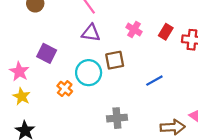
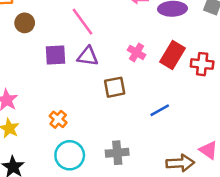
red rectangle: (166, 32) -> (172, 55), size x1.5
purple square: (47, 53) -> (56, 55), moved, turned -30
cyan circle: (89, 73) -> (70, 155), moved

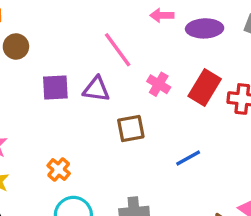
pink line: (83, 22) -> (118, 50), moved

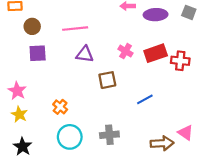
pink line: (118, 50) -> (75, 29), moved, turned -60
purple square: (55, 88) -> (38, 53), moved
red rectangle: (205, 88) -> (156, 53), turned 40

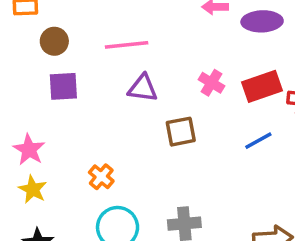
blue line: (145, 99) -> (258, 141), moved

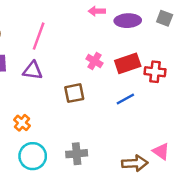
pink line: (127, 45) -> (39, 36), turned -64
purple triangle: (143, 88) -> (33, 71), moved

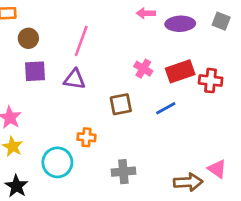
blue line: (125, 99) -> (166, 108), moved
orange cross: (22, 123) -> (86, 137), moved, turned -35
cyan circle: (33, 156) -> (57, 162), moved

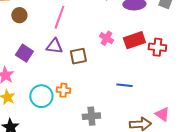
purple square: (35, 71) -> (24, 53), moved, turned 36
brown square: (121, 104) -> (78, 56), moved
blue line: (166, 108) -> (124, 85), moved, turned 35
cyan circle: (57, 162) -> (41, 96), moved

